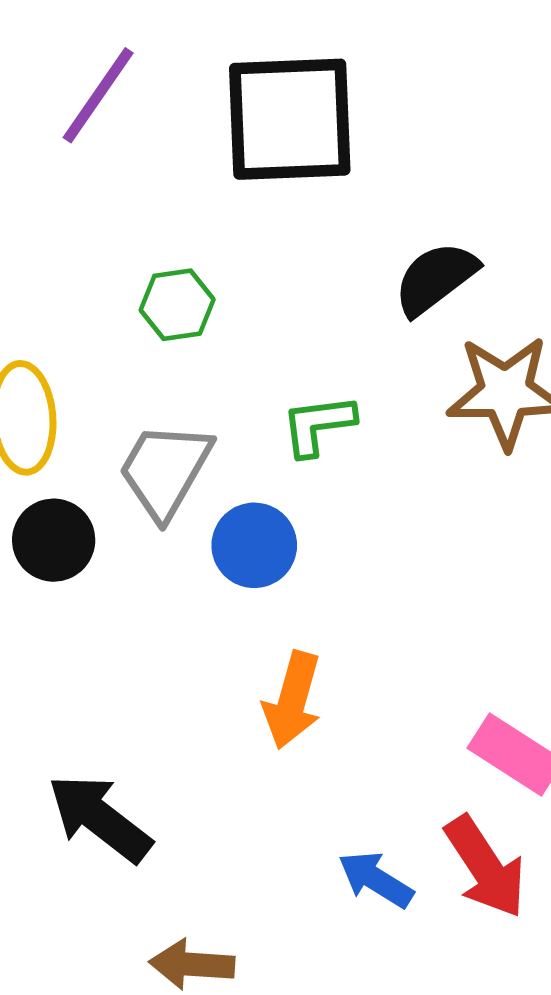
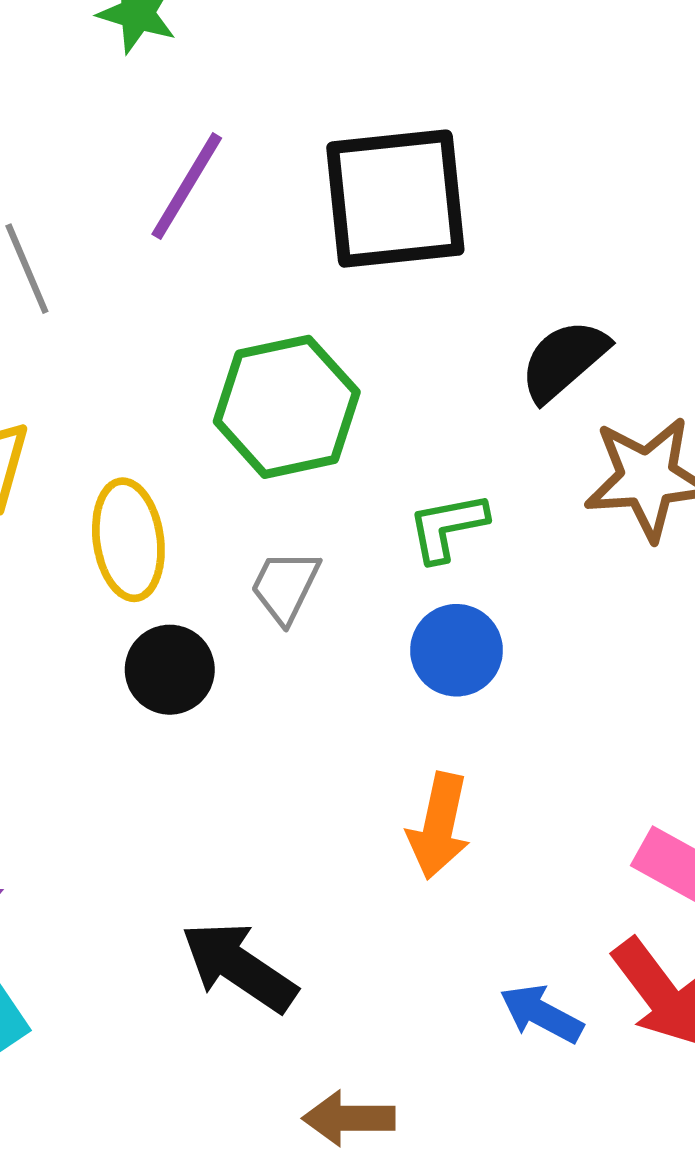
green hexagon: (177, 305) -> (287, 407), size x1.8
gray trapezoid: (165, 470) -> (285, 586), size x0.7
blue circle: (254, 545) -> (457, 650), moved

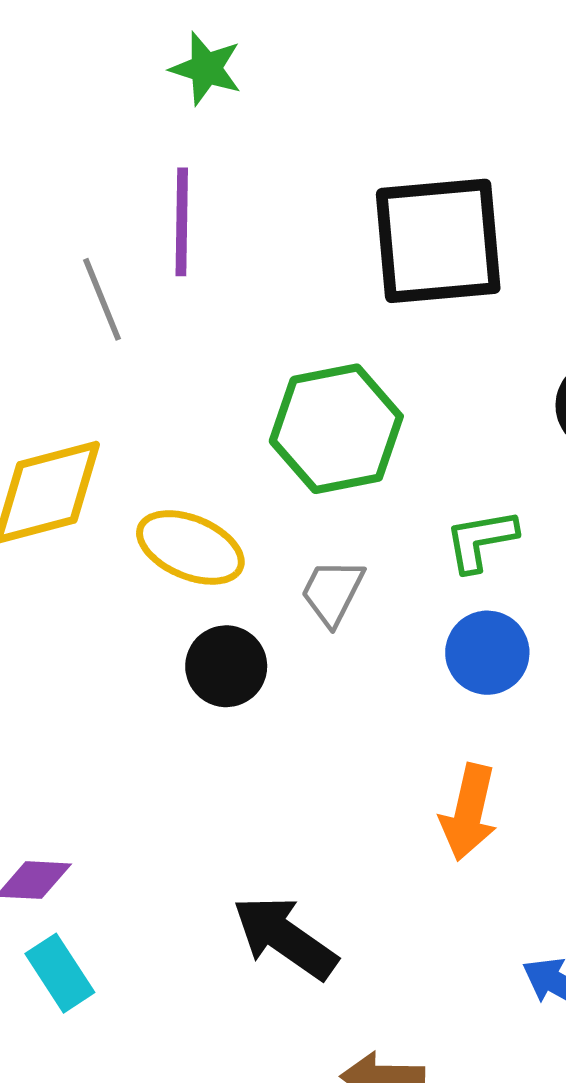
purple line: (187, 186) -> (182, 222), moved, turned -31
yellow ellipse: (128, 540) -> (190, 547), turned -60

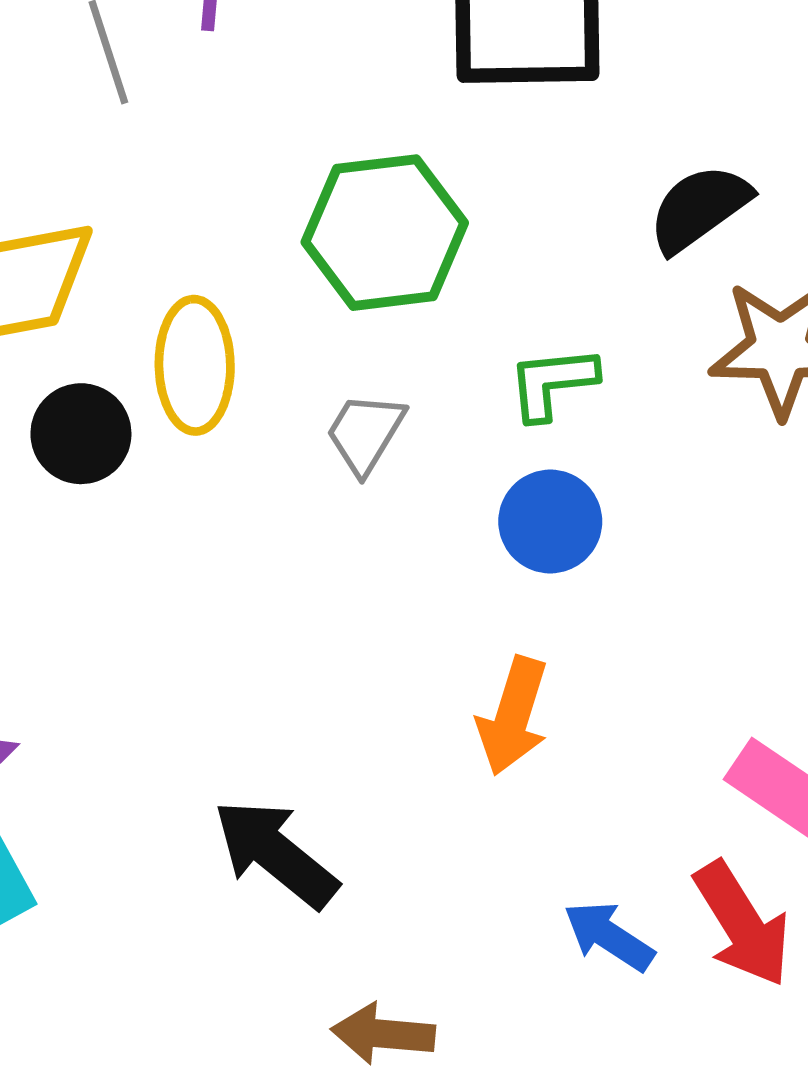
yellow ellipse: (190, 547) -> (195, 365), turned 62
black circle: (226, 666) -> (81, 434), moved

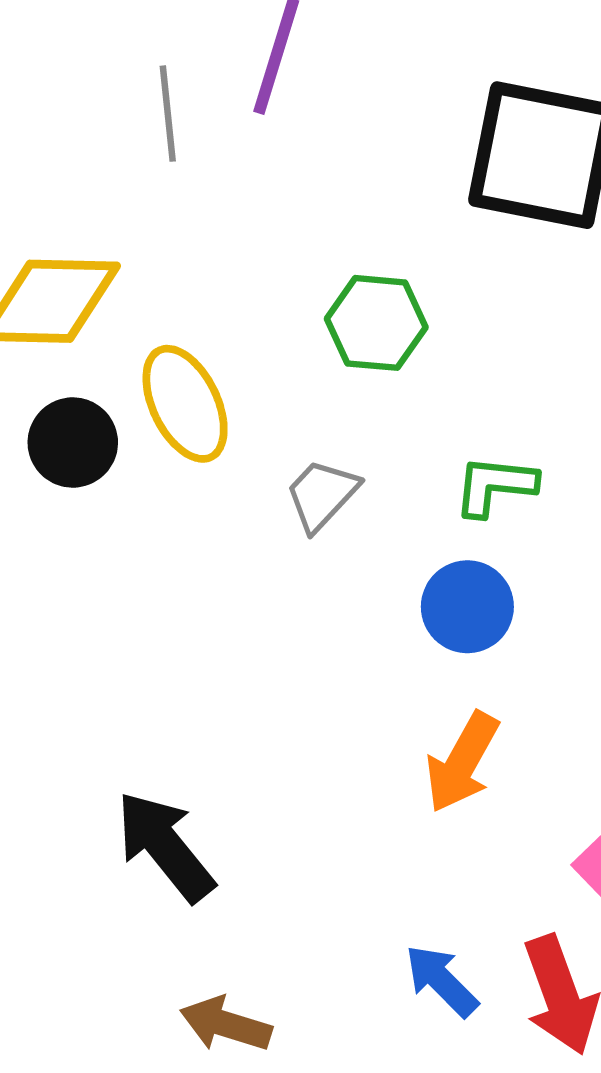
green hexagon: (385, 233) -> (376, 323), size x0.7
yellow ellipse: (195, 365) -> (185, 404), turned -37
orange arrow: (513, 716) -> (462, 762), moved

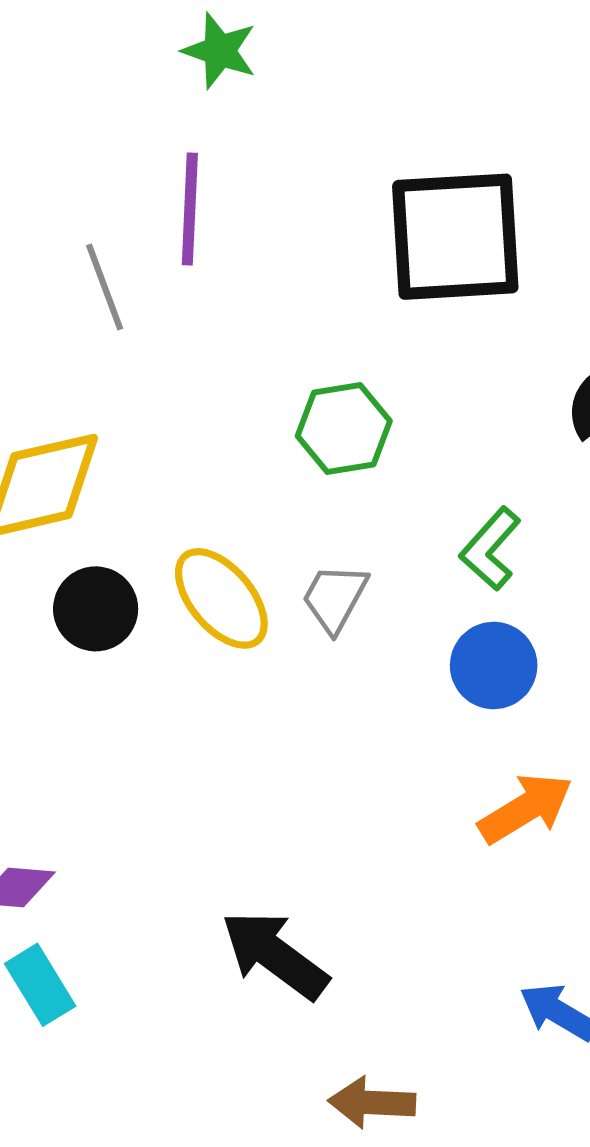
yellow ellipse: (185, 404) -> (221, 598), moved
green L-shape: (495, 486) -> (490, 549), turned -40
orange arrow: (462, 762) -> (526, 808), turned -136

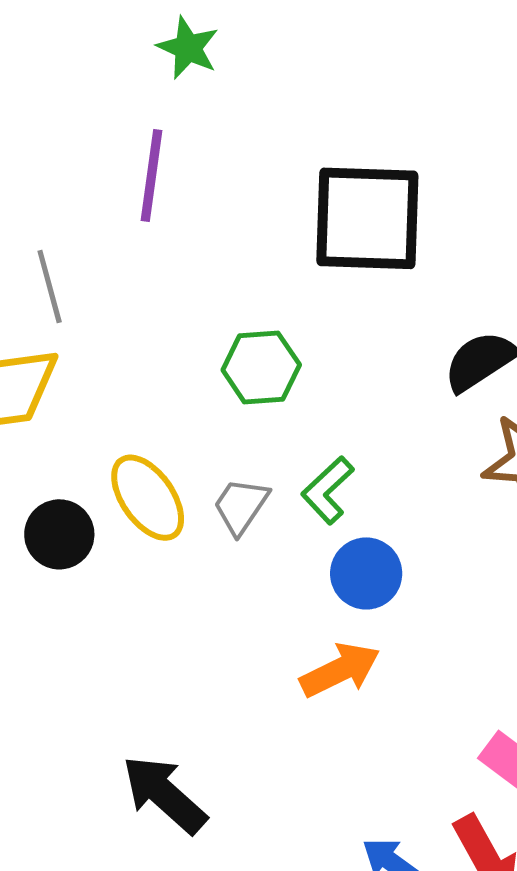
gray line: (105, 287) -> (50, 287), moved
green L-shape: (490, 549) -> (328, 490), moved
black circle: (96, 609) -> (59, 534), moved
orange arrow: (526, 808) -> (340, 670), moved

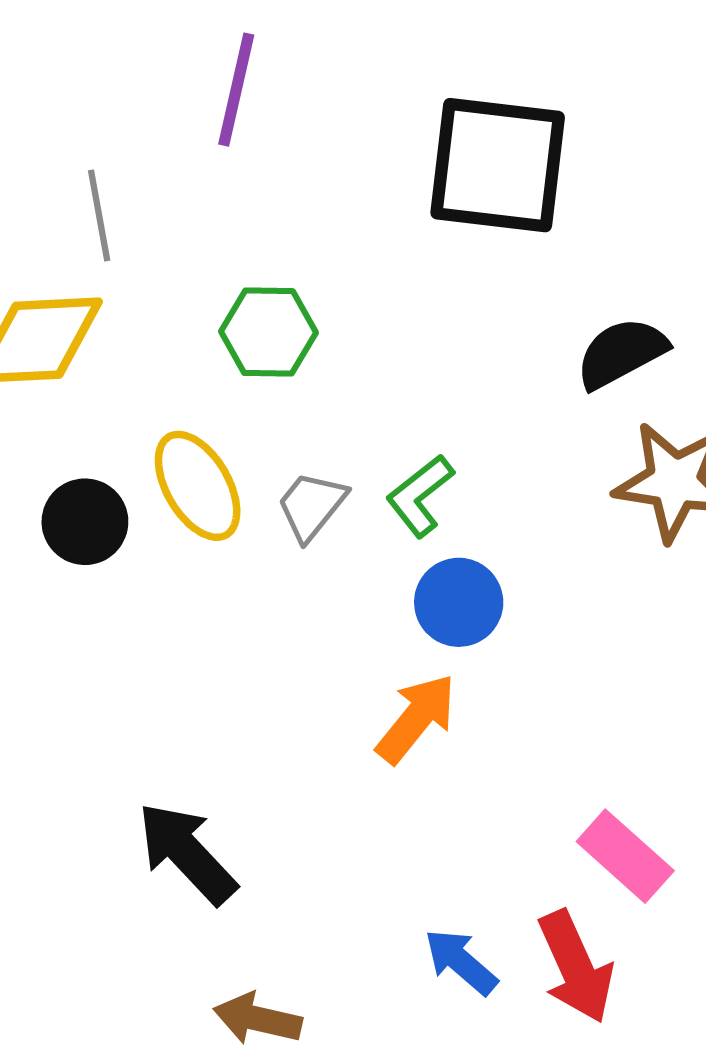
green hexagon: (261, 367) -> (268, 332), moved
orange arrow: (340, 670) -> (416, 718), turned -30

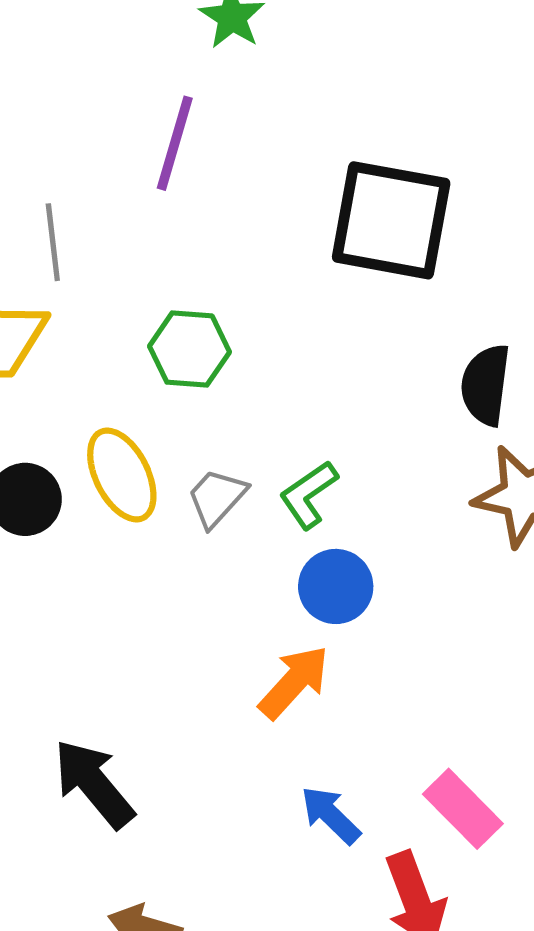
black semicircle: (621, 353) -> (486, 385), turned -58
blue arrow: (461, 962) -> (331, 815), moved

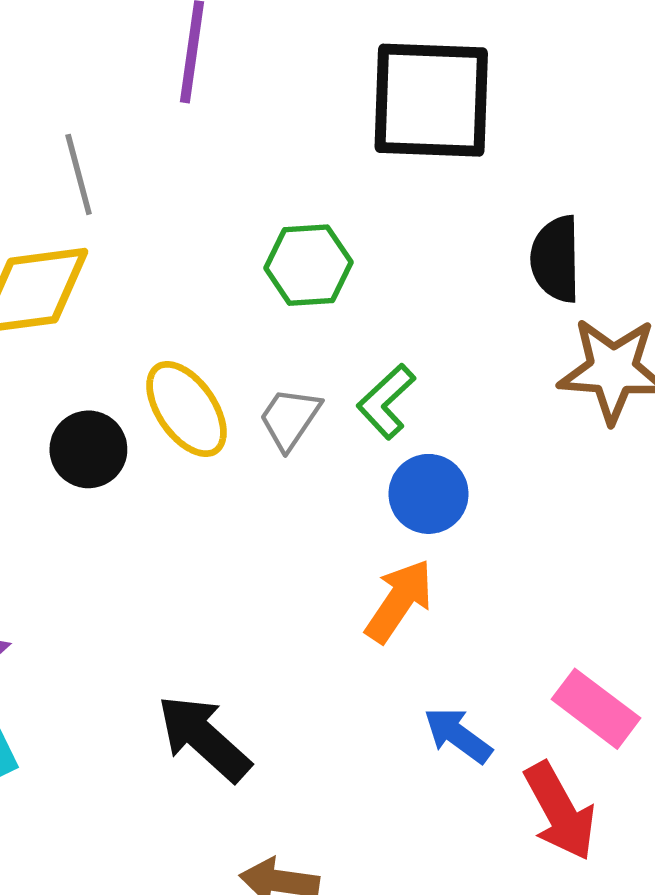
green hexagon: (189, 349) -> (308, 265), moved

